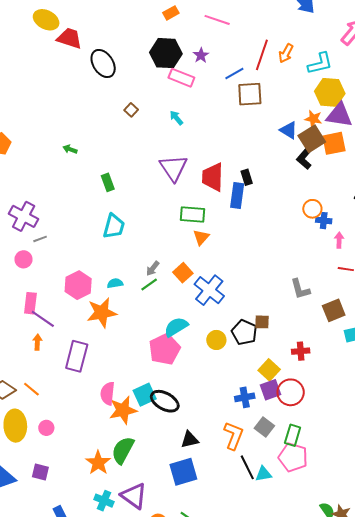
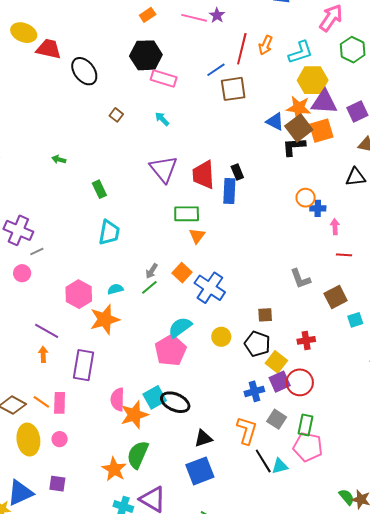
purple star: (201, 55) -> (217, 15), moved
orange star: (313, 119) -> (299, 108), size x1.4
black L-shape: (305, 157) -> (294, 147), turned 50
pink rectangle: (30, 303) -> (60, 403), moved
black pentagon: (244, 332) -> (257, 344), moved

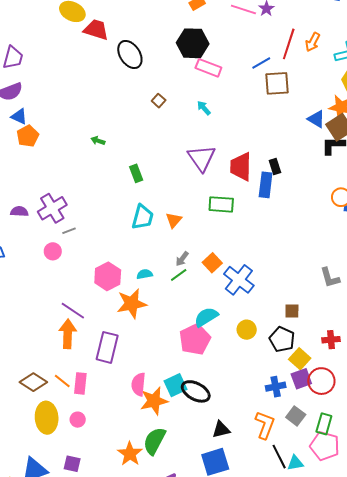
purple cross: (18, 230) -> (52, 208), turned 32
orange triangle: (197, 236) -> (174, 220), moved
orange arrow: (43, 354) -> (68, 334), size x1.8

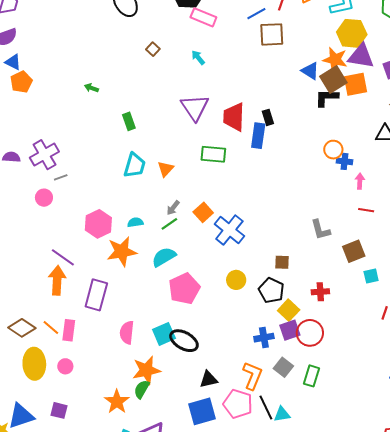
cyan semicircle: (206, 317) -> (164, 257), moved
orange star: (154, 401) -> (146, 370), moved
green semicircle: (154, 441) -> (142, 389), size x0.7
pink pentagon: (325, 446) -> (238, 404), moved

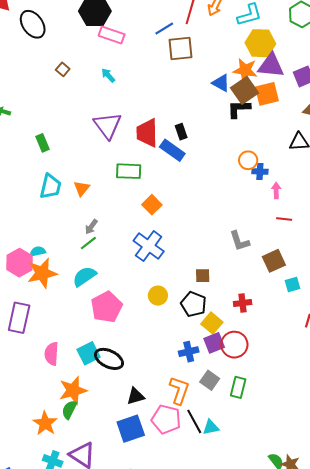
blue rectangle: (258, 136) -> (172, 150), turned -60
orange square: (203, 212) -> (152, 205), moved
cyan semicircle: (135, 222) -> (38, 251), moved
pink hexagon: (98, 224) -> (19, 263), moved

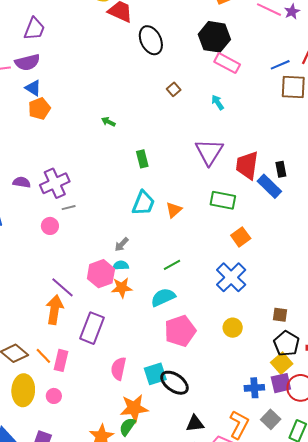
gray arrow: (91, 227) -> (122, 244), moved
orange star: (42, 273) -> (122, 288), size x0.7
black pentagon: (194, 304) -> (286, 343), moved

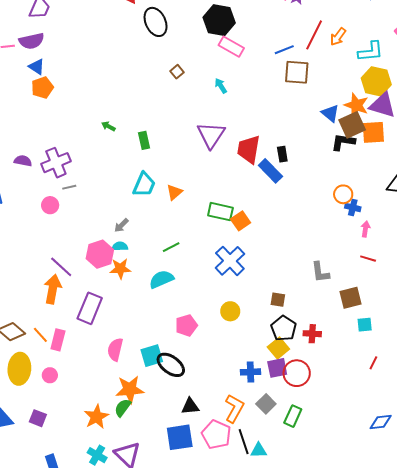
green arrow: (108, 122) -> (108, 126), moved
green rectangle: (223, 200) -> (220, 212), moved
pink pentagon: (180, 331) -> (186, 325), moved, size x0.7

